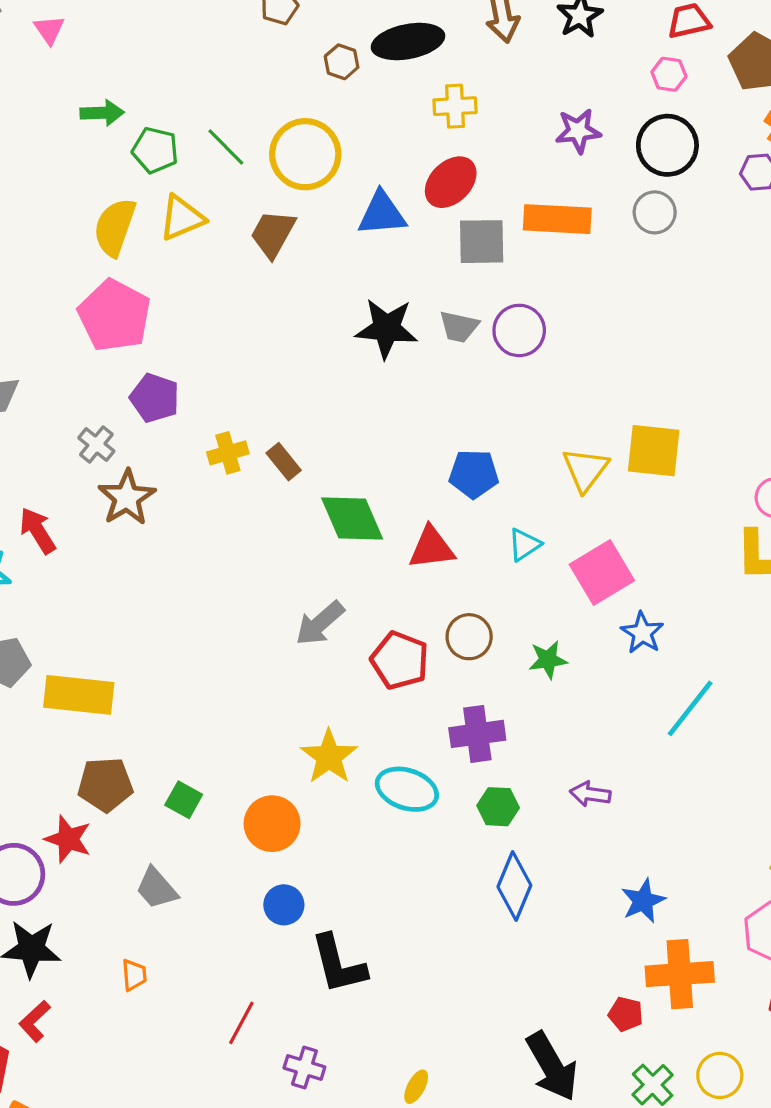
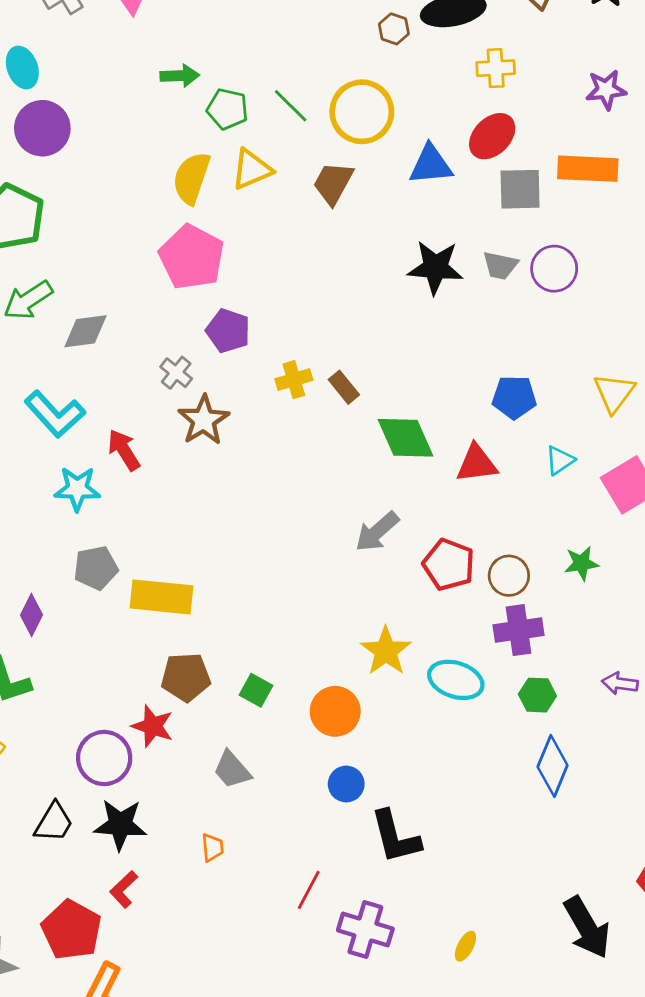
brown circle: (469, 637) -> (509, 576), moved
purple cross: (304, 1067) -> (365, 930), size x1.5

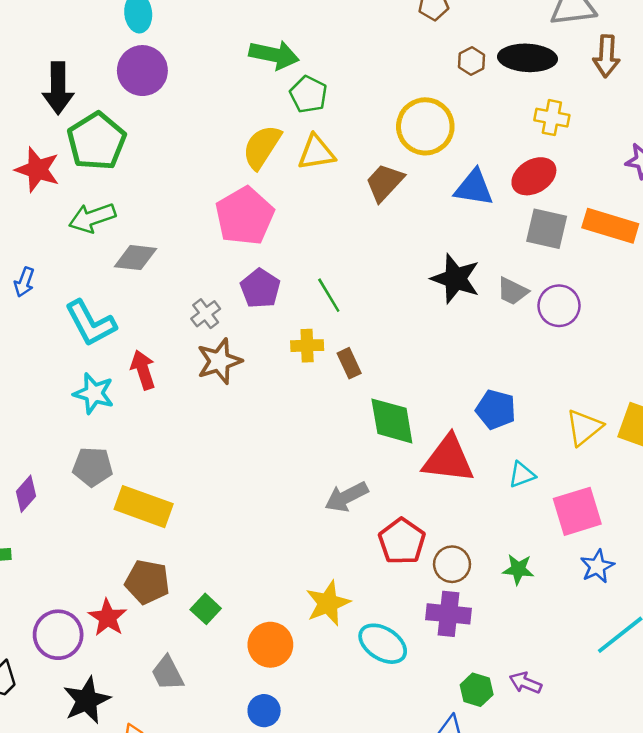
green arrow: (180, 76) -> (274, 55), size x1.4
green line: (291, 106) -> (329, 295), moved
red triangle: (477, 464) -> (448, 459), size x1.4
green hexagon: (537, 695) -> (477, 690), moved
black star: (120, 825) -> (87, 700), moved, turned 30

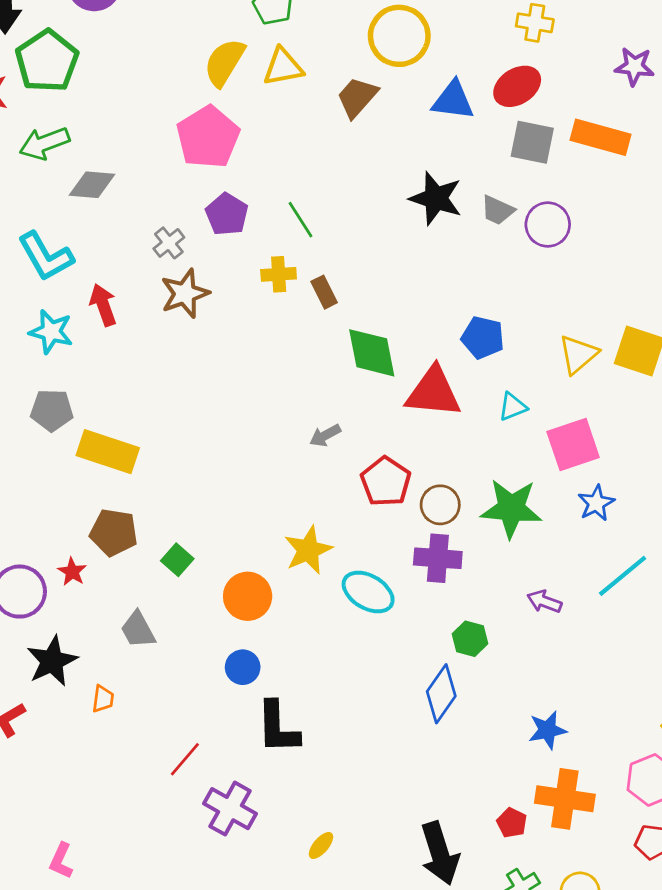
gray arrow: (346, 497) -> (325, 435), size x0.7
green star: (518, 569) -> (511, 508), size x1.8
red star: (108, 618) -> (72, 572), size x0.7
purple arrow: (525, 683) -> (544, 602), moved

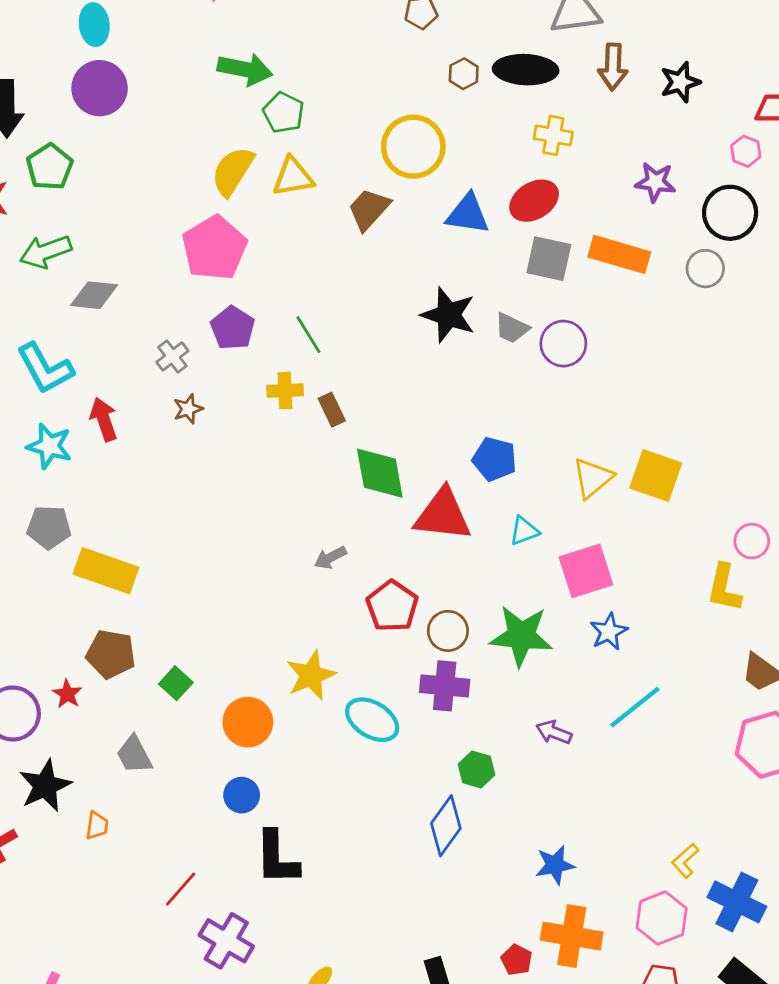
green pentagon: (47, 61) -> (50, 167), size x0.7
brown star: (185, 294) -> (188, 409), size x0.6

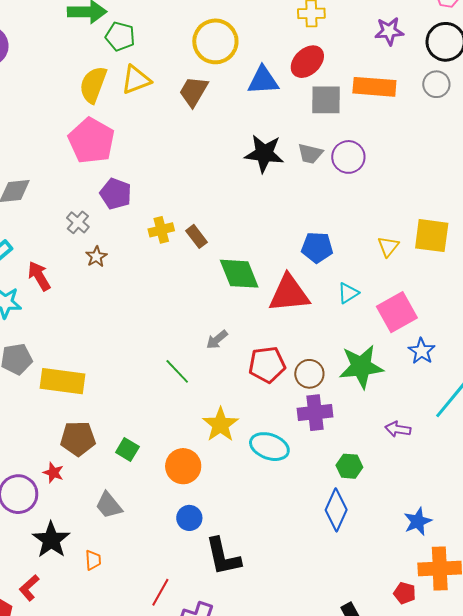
green line: (308, 335) -> (177, 371), moved
yellow triangle: (593, 478) -> (388, 246), size x0.7
red pentagon: (392, 606) -> (267, 365), turned -30

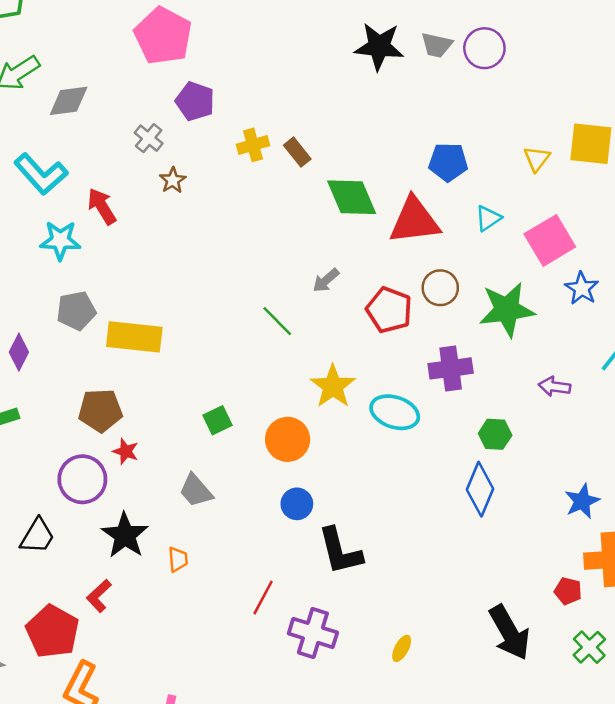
red pentagon: (267, 365) -> (389, 310), turned 30
brown circle: (309, 374) -> (440, 288), moved
brown pentagon: (78, 439) -> (100, 410), moved
green square: (127, 449) -> (217, 420), turned 35

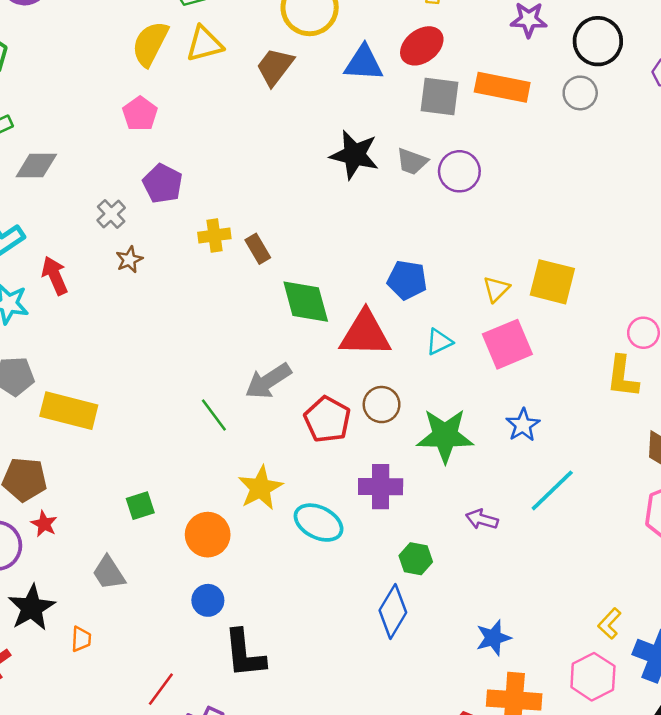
pink pentagon: (163, 36) -> (140, 114), size x0.6
pink square: (550, 240) -> (507, 344), moved
gray arrow: (326, 280) -> (268, 381), size x1.6

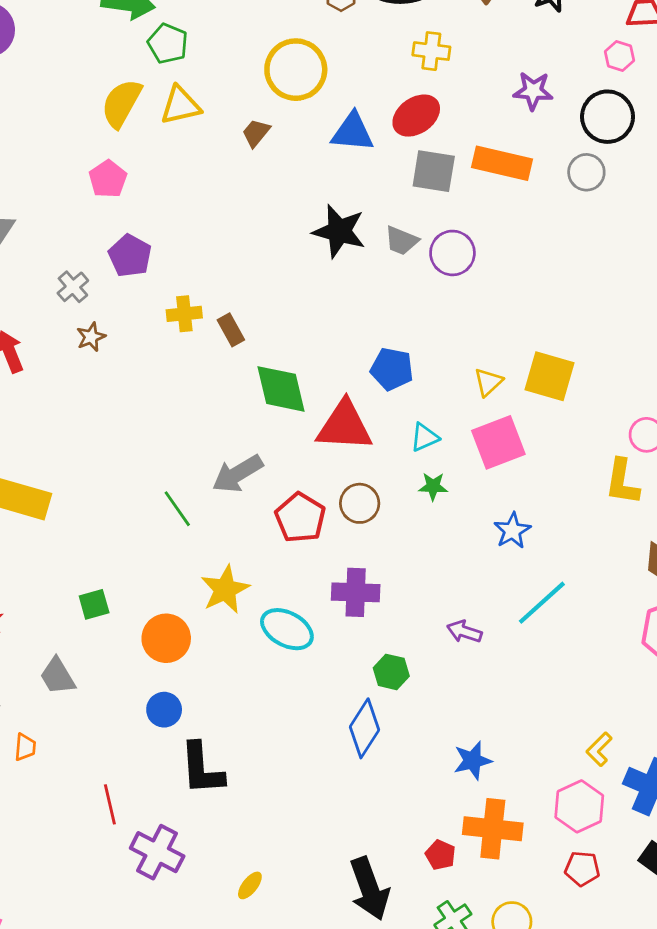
brown trapezoid: (275, 67) -> (256, 133), size x0.7
green star: (445, 436) -> (433, 486), moved, size x0.5
red line: (161, 689) -> (110, 804), turned -51

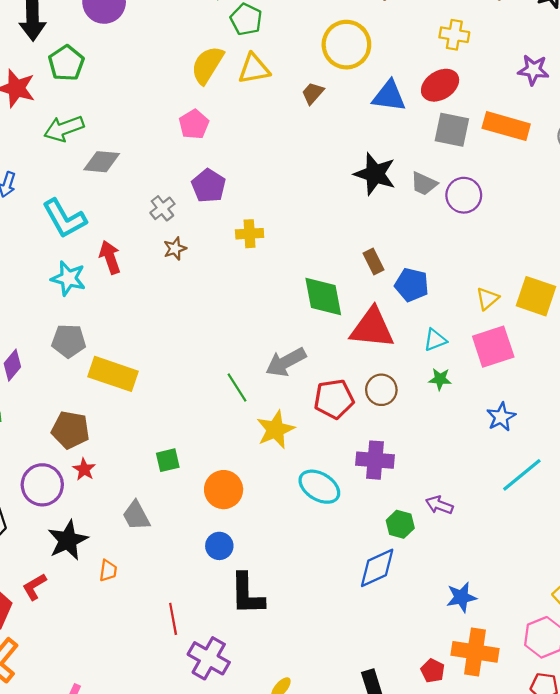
brown rectangle: (231, 330) -> (374, 261), moved
red pentagon: (300, 518) -> (334, 399), turned 30
yellow star: (225, 589) -> (275, 430), moved
purple arrow: (464, 632) -> (439, 505), moved
blue diamond: (365, 728) -> (377, 568), turned 30

